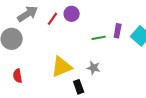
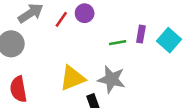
gray star: (94, 68) -> (111, 79), size x1.6
red semicircle: (18, 76) -> (18, 89), size x1.5

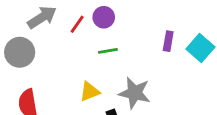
green line: (118, 43) -> (108, 51), moved
yellow triangle: (72, 78) -> (90, 92), size x0.7

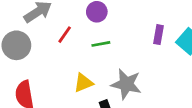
red line: (77, 24) -> (65, 35), moved

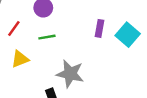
yellow triangle: (83, 83) -> (20, 59), moved

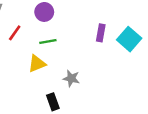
yellow triangle: (20, 59) -> (37, 64), moved
gray star: (70, 74) -> (71, 78), size x0.6

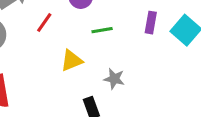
green line: (48, 42) -> (102, 30), moved

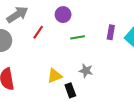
yellow triangle: (72, 61) -> (55, 76), moved

